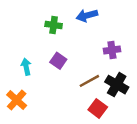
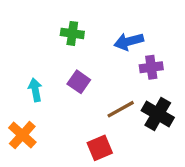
blue arrow: (87, 15) -> (129, 41), moved
red square: (98, 108) -> (100, 148), moved, turned 30

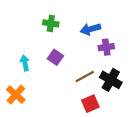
red square: (100, 148) -> (90, 104), moved

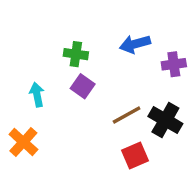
green cross: (51, 23) -> (76, 54), moved
purple cross: (106, 47) -> (174, 64), moved

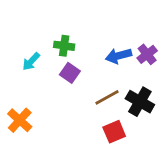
blue arrow: (135, 44) -> (118, 56), moved
purple cross: (174, 64) -> (147, 54), turned -30
cyan arrow: (37, 95) -> (31, 62), moved, turned -126

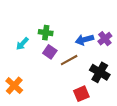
brown line: (107, 97) -> (69, 60), moved

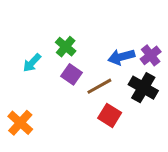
green cross: (46, 33) -> (66, 47), turned 32
black cross: (100, 72) -> (143, 88), moved
red square: (81, 94) -> (110, 115), moved, turned -35

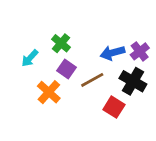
red square: (110, 115) -> (114, 107), moved
orange cross: (20, 123) -> (49, 92), moved

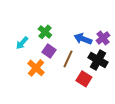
blue arrow: (113, 53) -> (83, 39), turned 36
brown line: (92, 80) -> (68, 59), turned -36

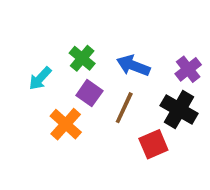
blue arrow: (83, 39) -> (133, 66), moved
red square: (84, 79) -> (153, 144), turned 35

